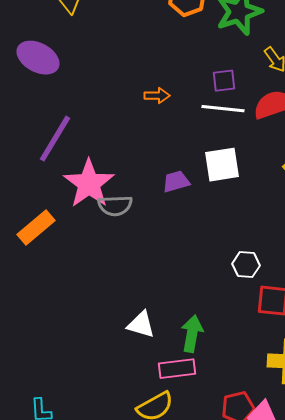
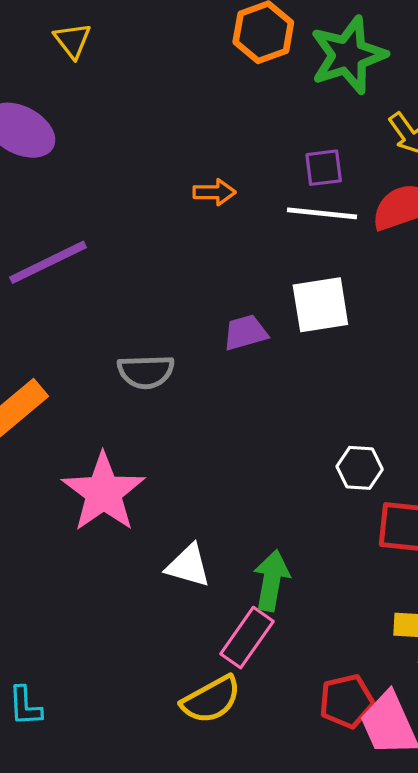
purple line: (55, 139) -> (48, 262), turned 33
pink star: (89, 184) -> (103, 492), moved
pink rectangle: (177, 369) -> (247, 638), turned -48

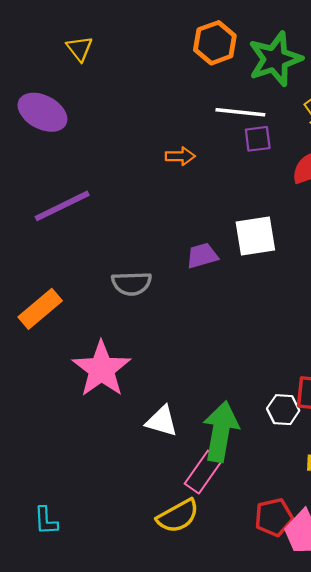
white line: (322, 213) -> (240, 112), moved
white hexagon: (360, 468) -> (283, 410), moved
green arrow: (271, 580) -> (221, 432), size x1.4

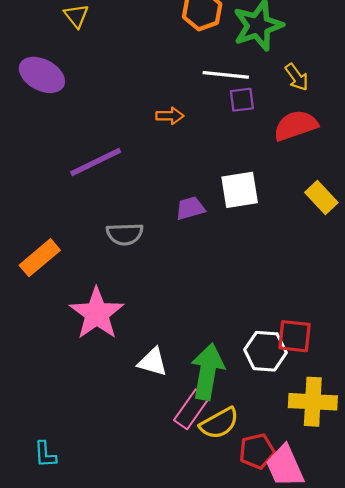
purple line: (62, 206) -> (96, 162), moved
white hexagon: (283, 410) -> (266, 351), size x1.4
yellow semicircle: (178, 516) -> (219, 423), moved

